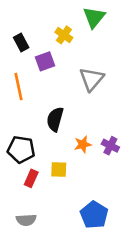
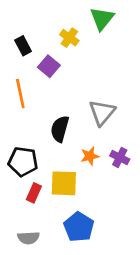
purple square: (45, 61) -> (49, 66), turned -30
gray triangle: (92, 79) -> (102, 113), moved
yellow square: (59, 170) -> (64, 183), size x1.5
blue pentagon: (94, 215) -> (79, 227), moved

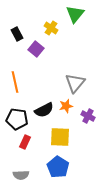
orange line: (20, 93) -> (15, 82), moved
black semicircle: (60, 129) -> (44, 110), moved, turned -132
orange star: (90, 156) -> (66, 106), moved
yellow square: (64, 183) -> (60, 137), moved

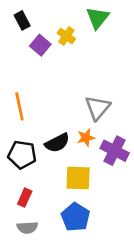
black rectangle: (17, 34) -> (22, 20), moved
purple square: (36, 49) -> (40, 45), moved
purple cross: (88, 116) -> (115, 151), size x1.5
red rectangle: (25, 142) -> (25, 198), moved

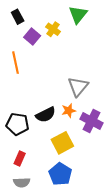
orange line: (19, 106) -> (15, 63), moved
yellow square: (78, 178) -> (62, 143), turned -30

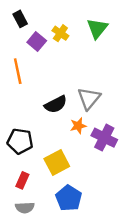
green triangle: (78, 15) -> (97, 28), moved
black semicircle: (46, 115) -> (56, 104), moved
yellow square: (62, 143) -> (57, 163), moved

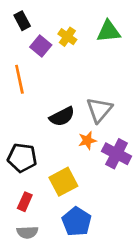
green triangle: (97, 28) -> (109, 31), turned 45

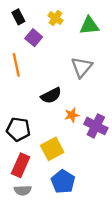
yellow cross: (67, 37) -> (55, 18), moved
gray triangle: (99, 110) -> (82, 67), moved
red rectangle: (25, 202) -> (21, 165), size x1.5

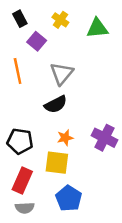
gray triangle: (82, 67) -> (62, 73), moved
orange star: (72, 115) -> (65, 138), moved
yellow square: (52, 149) -> (57, 163), turned 35

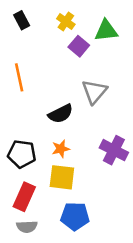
purple square: (37, 41) -> (79, 46), moved
gray triangle: (62, 73) -> (94, 92), moved
orange star: (65, 138) -> (61, 149), moved
blue pentagon: (69, 198) -> (75, 216), turned -30

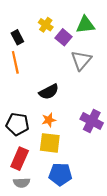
black rectangle: (22, 20) -> (17, 37), moved
yellow cross: (66, 22) -> (46, 25), moved
gray triangle: (94, 92) -> (81, 60), moved

